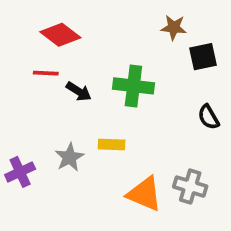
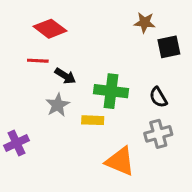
green cross: (133, 86) -> (111, 91), moved
black semicircle: (208, 117) -> (158, 97), moved
gray star: (69, 157) -> (58, 105), moved
gray cross: (190, 187) -> (158, 134), moved, turned -32

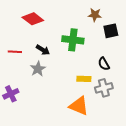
red line: (38, 61) -> (15, 52), moved
green cross: (111, 91) -> (73, 40), moved
yellow rectangle: (93, 120) -> (84, 79), moved

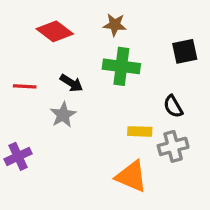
brown star: (95, 15) -> (115, 25), moved

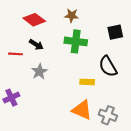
black arrow: (71, 83) -> (36, 45), moved
black semicircle: (173, 106) -> (108, 66), size x1.5
gray cross: (173, 146) -> (108, 115), moved, turned 36

